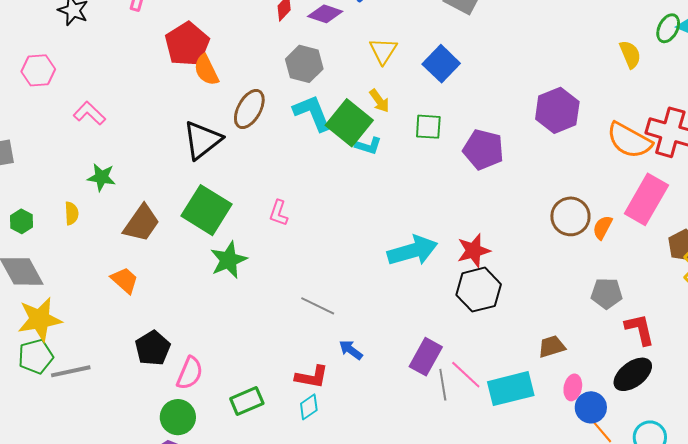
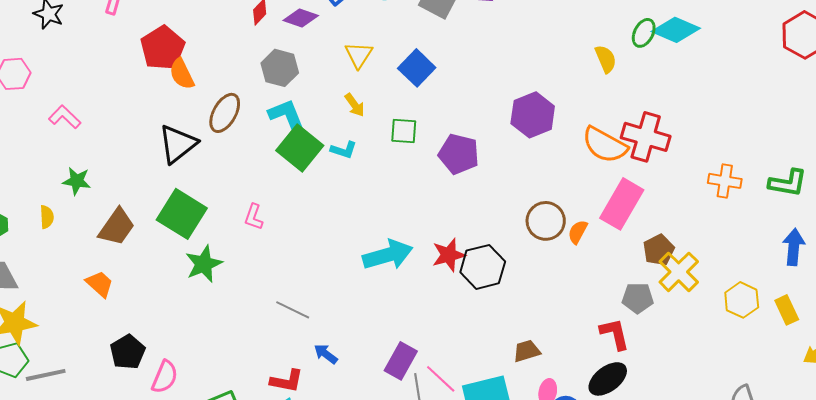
green square: (349, 123) -> (300, 148), moved
black hexagon: (479, 290) -> (483, 267), moved
gray pentagon: (607, 293) -> (638, 298), moved

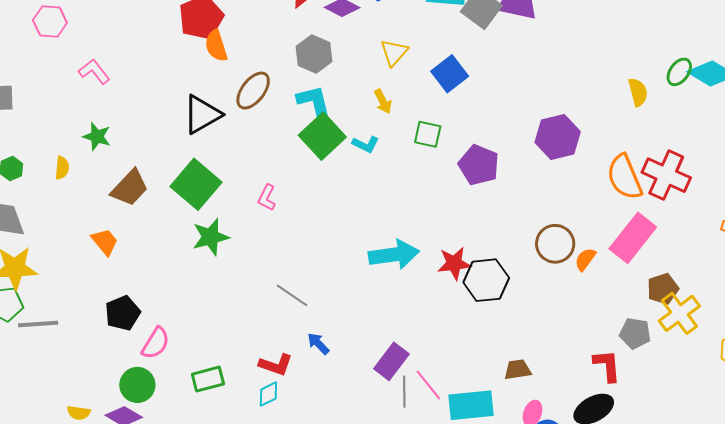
orange semicircle: (605, 145) -> (625, 177), turned 30

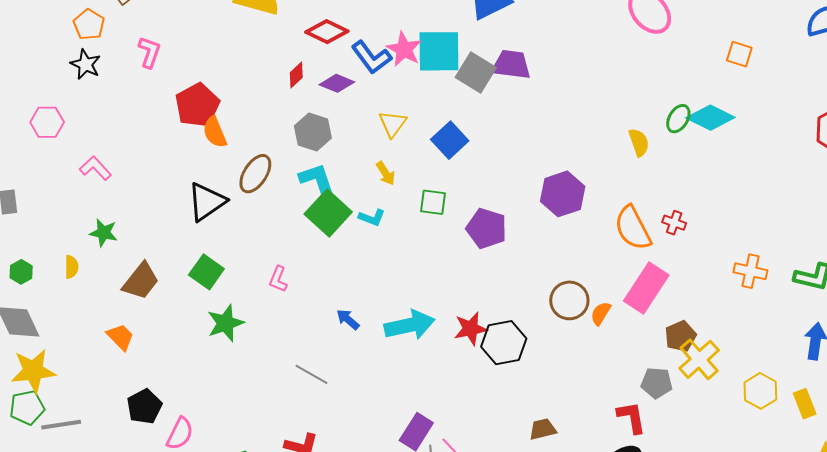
red cross: (666, 175) -> (674, 223), size x0.5
green square: (196, 184) -> (206, 272), size x0.7
blue arrow: (318, 344) -> (348, 319), moved

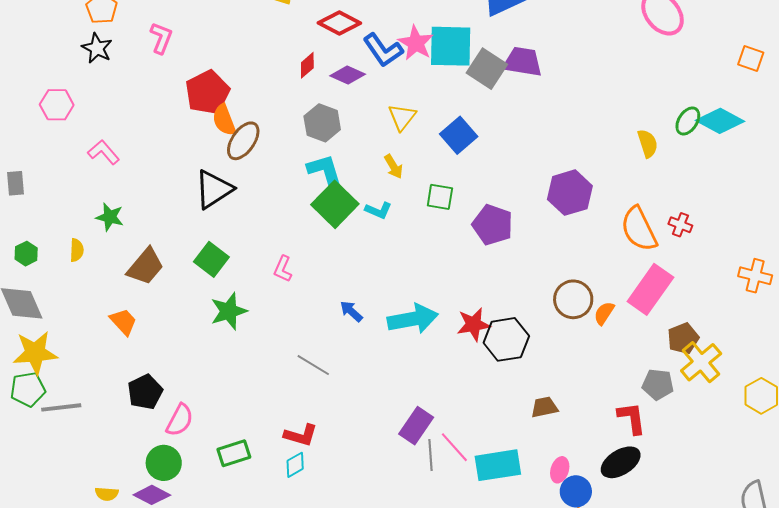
brown ellipse: (255, 174) -> (243, 141), moved
brown trapezoid: (543, 429) -> (544, 407), moved

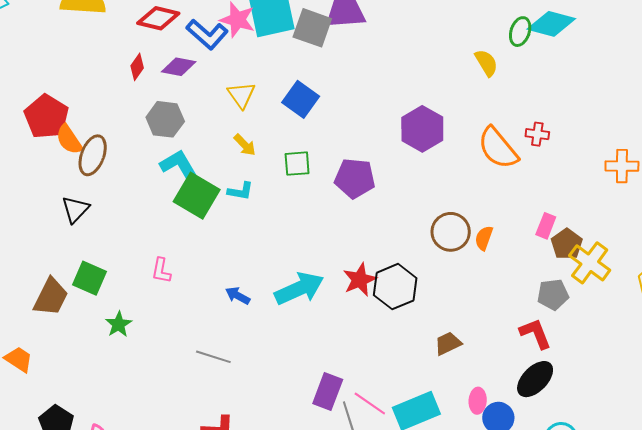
black triangle: (214, 189) -> (75, 209), size x0.7
brown trapezoid: (145, 266) -> (51, 297), moved
pink rectangle: (650, 289) -> (546, 226), moved, size x0.5
green star: (229, 311) -> (119, 324), size x0.7

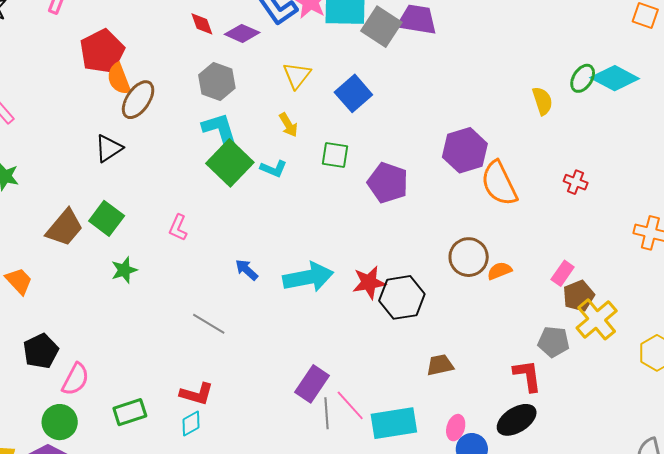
red diamond: (137, 67) -> (202, 24), turned -68
orange semicircle: (498, 148) -> (499, 183), moved
orange semicircle: (484, 238) -> (499, 271), turned 35

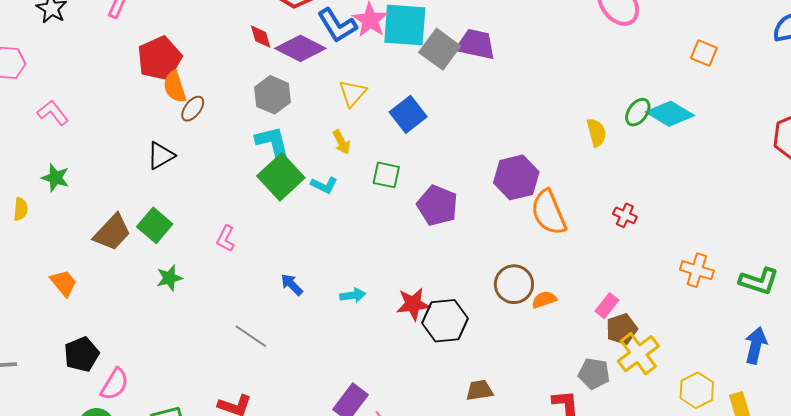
purple diamond: (242, 33) -> (300, 48), size x1.4
brown ellipse: (138, 100) -> (193, 109), size x0.7
cyan arrow: (308, 277) -> (353, 295), size x0.5

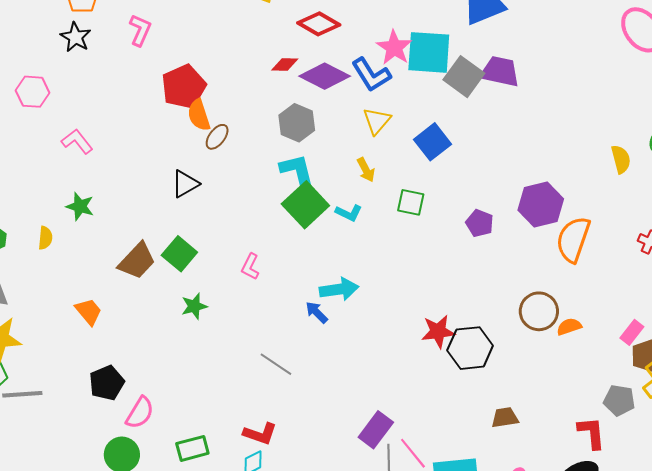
blue L-shape: (337, 25) -> (371, 75), moved
red diamond: (261, 37) -> (285, 65), turned -72
purple pentagon: (437, 205) -> (480, 223), moved, size x0.7
orange semicircle: (549, 212) -> (573, 239), turned 42
cyan arrow: (353, 295) -> (339, 289), moved, size x1.5

